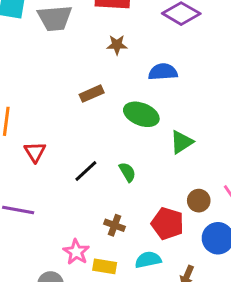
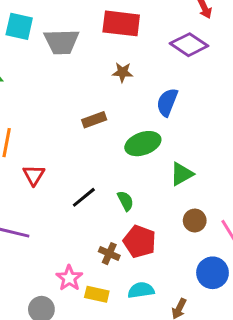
blue semicircle: (163, 72) -> (167, 102), turned -68
green ellipse: (141, 114) -> (143, 144), turned -44
brown circle: (199, 201) -> (195, 221), moved
red pentagon: (167, 223) -> (140, 241), moved

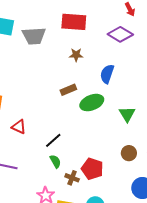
brown rectangle: (94, 120) -> (68, 90), moved
green triangle: (182, 174) -> (127, 114), moved, turned -30
red triangle: (34, 175) -> (19, 127), turned -35
green semicircle: (125, 201) -> (55, 161), moved

